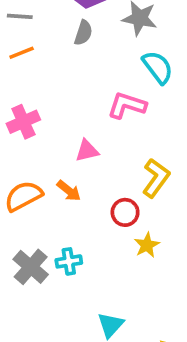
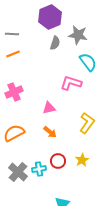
gray semicircle: (83, 33) -> (55, 43), moved
orange arrow: (69, 191) -> (50, 132), moved
red circle: (125, 212) -> (58, 161), moved

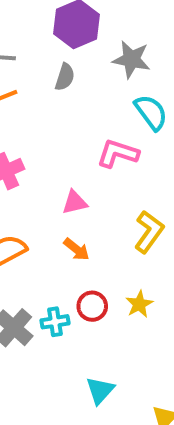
gray semicircle: (55, 43) -> (65, 77), moved

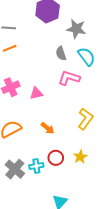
gray semicircle: (65, 77) -> (61, 53), moved, turned 144
pink triangle: (75, 202) -> (36, 93), moved

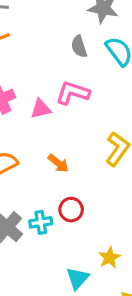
pink L-shape: (69, 78) -> (73, 93), moved
yellow star: (80, 157) -> (109, 258), moved

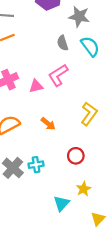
pink L-shape: (73, 93) -> (58, 75), turned -50
red circle: (71, 210) -> (76, 156), moved

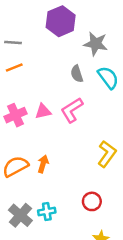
pink triangle: (36, 86) -> (43, 111), moved
orange arrow: (48, 124) -> (43, 164), moved, turned -112

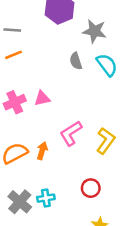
pink L-shape: (72, 110) -> (71, 133), moved

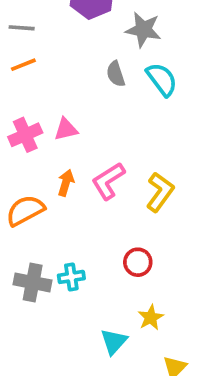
orange arrow: (42, 151) -> (66, 183), moved
gray cross: (20, 202) -> (33, 282), turned -30

